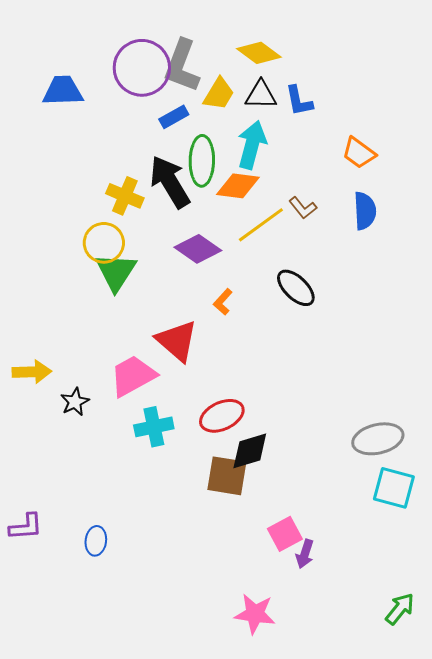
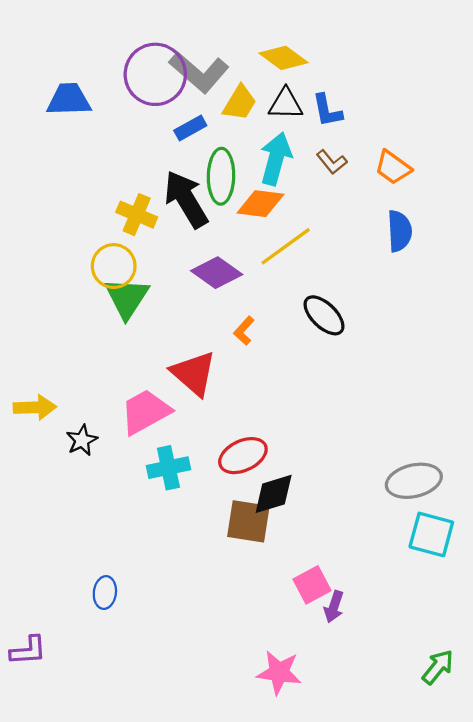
gray L-shape: (182, 66) -> (199, 72), turned -70
brown L-shape: (303, 208) -> (332, 162), moved
purple L-shape: (26, 527) -> (28, 651), moved

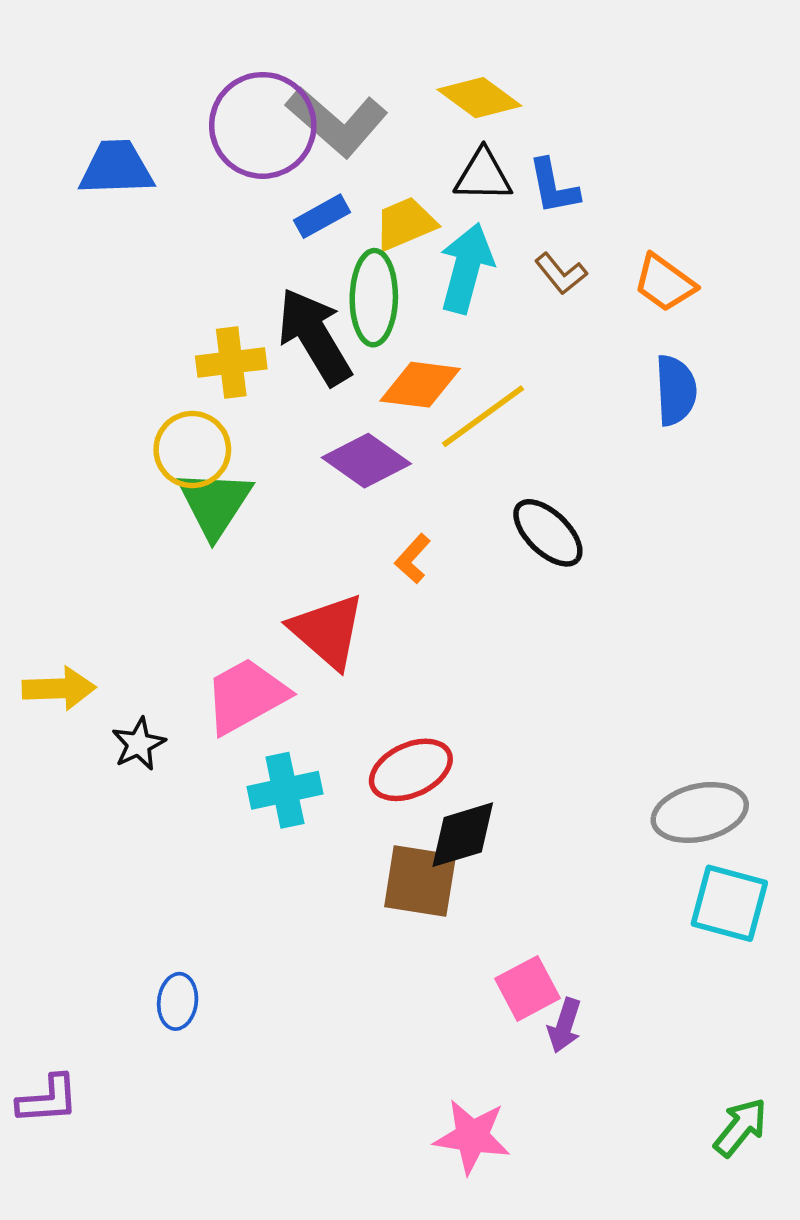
yellow trapezoid: (240, 103) -> (405, 224), moved, turned -144
orange diamond: (260, 204) -> (420, 385), moved
yellow cross: (137, 215) -> (231, 362), turned -30

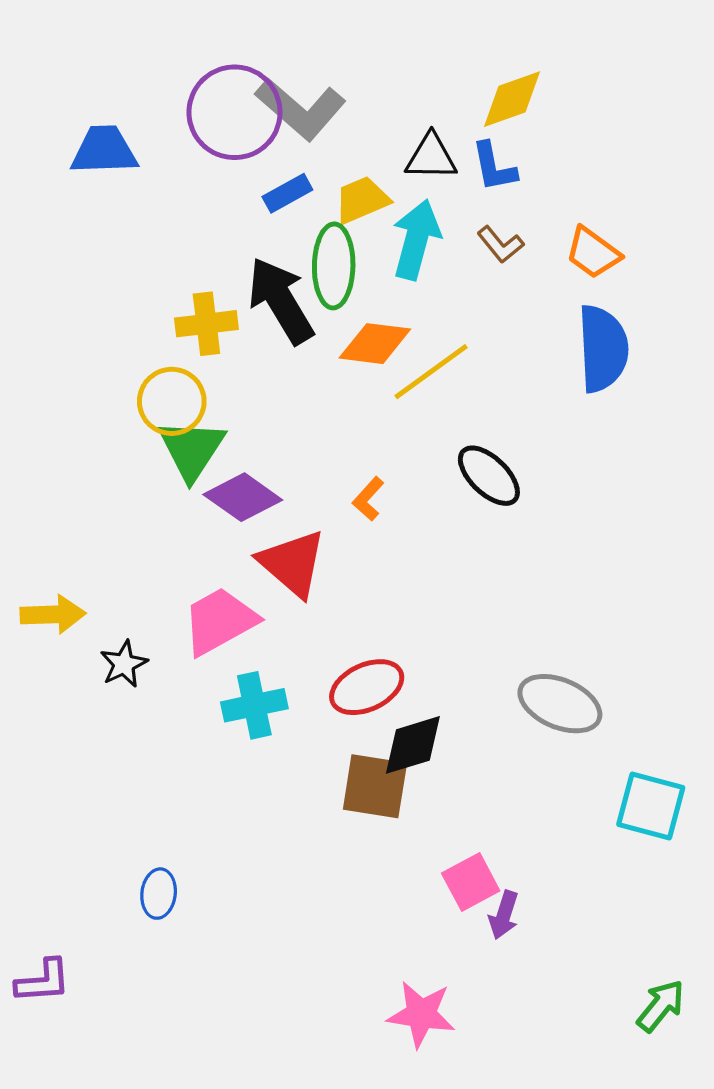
yellow diamond: (479, 98) -> (512, 99), moved, turned -56
blue semicircle: (676, 390) -> (603, 349), size x1.4
purple diamond: (366, 461) -> (243, 497), moved
gray ellipse: (700, 812) -> (560, 704), moved, turned 36

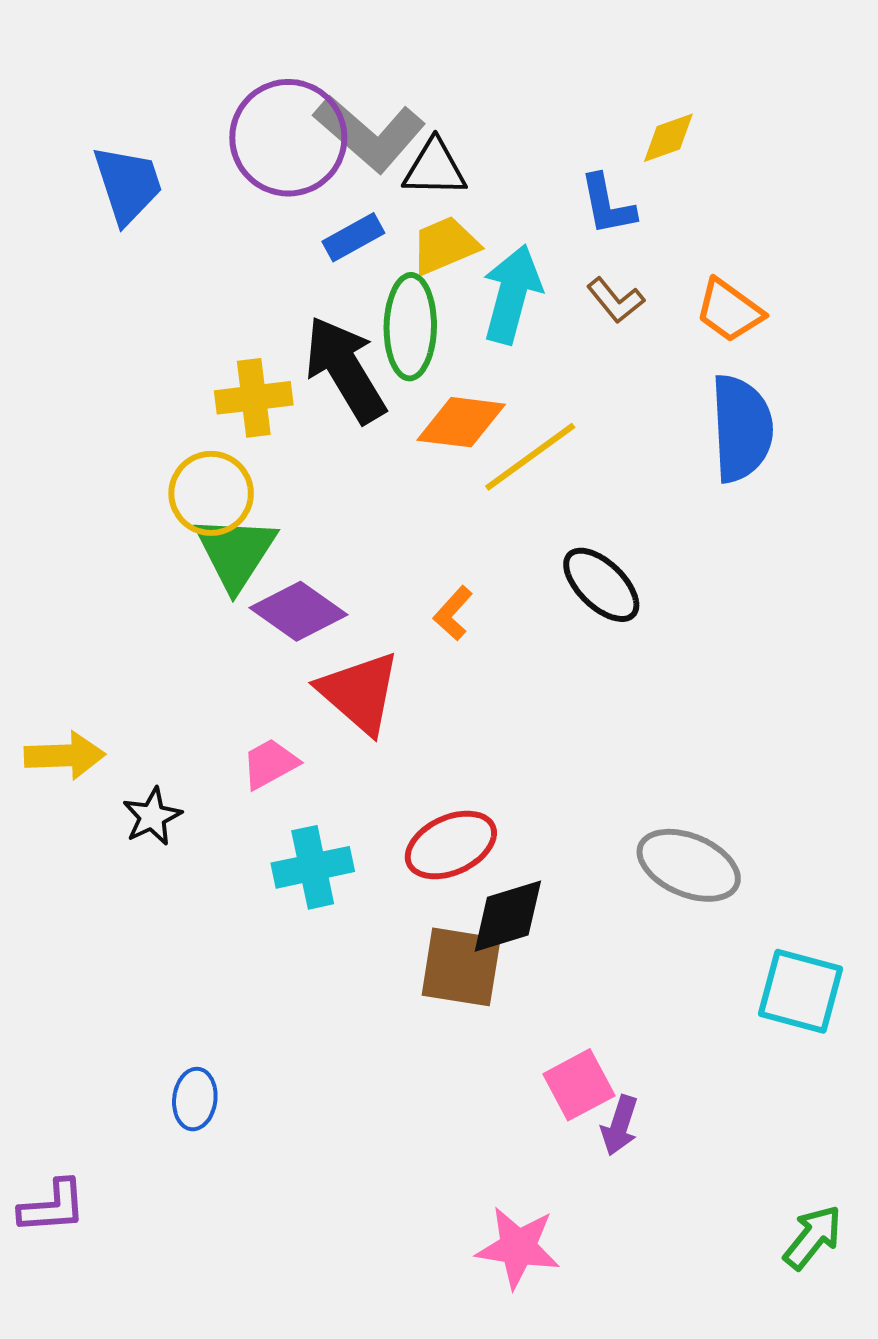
yellow diamond: (512, 99) -> (668, 138), moved, size x0.7
blue trapezoid: (104, 150) -> (128, 184), turned 74
black triangle: (431, 157) -> (435, 168), moved
pink trapezoid: (220, 621) -> (270, 764), size x0.6

